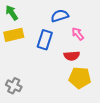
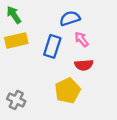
pink arrow: (78, 34) -> (81, 39), moved
yellow pentagon: (80, 78) -> (67, 91), moved, turned -30

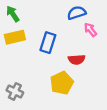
blue semicircle: (70, 18) -> (77, 13), moved
pink arrow: (81, 39) -> (90, 30), moved

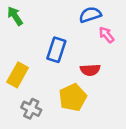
yellow rectangle: (15, 37) -> (18, 75), moved, turned -48
gray cross: (15, 91) -> (31, 109), moved

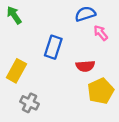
yellow pentagon: (73, 97) -> (101, 91), moved

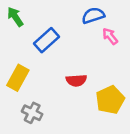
blue rectangle: (53, 47) -> (46, 40), moved, turned 30
red semicircle: (85, 66) -> (76, 80), moved

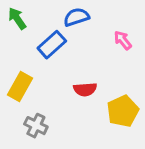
blue semicircle: (93, 15) -> (76, 17), moved

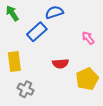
pink arrow: (123, 40) -> (88, 38), moved
yellow rectangle: (20, 86) -> (14, 61), turned -36

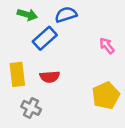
green arrow: (12, 13) -> (27, 15), moved, turned 140
red semicircle: (60, 64) -> (50, 77), moved

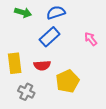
blue rectangle: (45, 38) -> (50, 37), moved
yellow pentagon: (106, 95) -> (67, 81), moved

